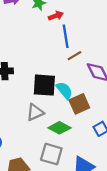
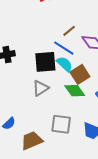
blue line: (66, 36) -> (64, 48), moved, turned -40
green diamond: (59, 128) -> (75, 91), moved, turned 35

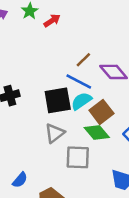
cyan semicircle: (64, 64) -> (81, 101), turned -72
gray square: (61, 124) -> (78, 157), moved

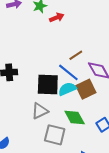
brown square: (101, 112) -> (86, 89), moved

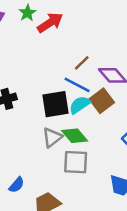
red arrow: (57, 18) -> (50, 23), size x1.5
green diamond: (75, 118) -> (75, 136), moved

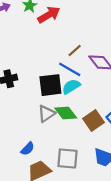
brown square: (102, 101) -> (94, 120), moved
gray square: (76, 162) -> (67, 158), moved
blue semicircle: (17, 185) -> (28, 149), moved

